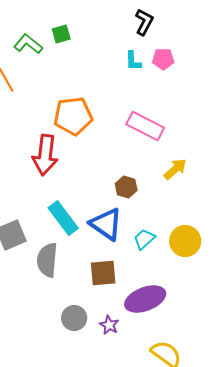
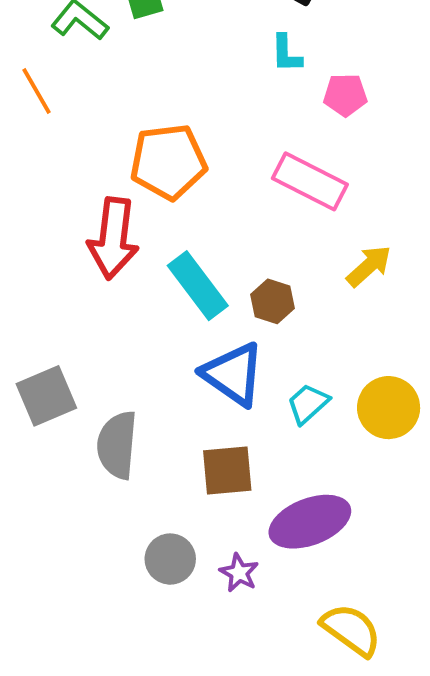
pink pentagon: (163, 59) -> (345, 95), moved
cyan rectangle: (63, 218) -> (198, 286), moved

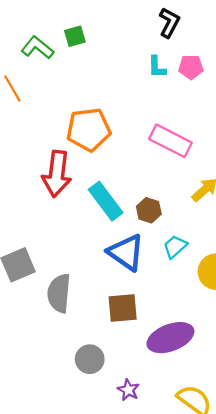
pink pentagon: (345, 95) -> (191, 67), moved
cyan trapezoid: (308, 404) -> (175, 247), moved
purple star: (239, 573) -> (128, 390), moved

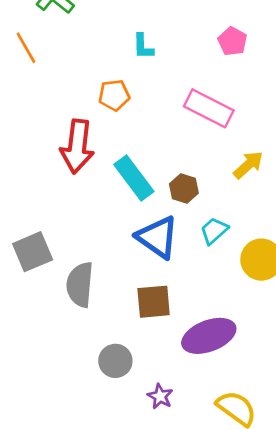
cyan L-shape: (157, 67) -> (143, 46), moved
pink pentagon: (191, 67) -> (232, 41), moved, turned 30
orange pentagon: (89, 129) -> (114, 95), size x0.6

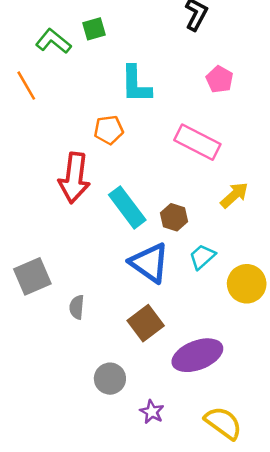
cyan L-shape: (143, 46) -> (136, 84), size x1.6
gray semicircle: (80, 285) -> (77, 307), size x0.6
brown square: (154, 302) -> (146, 323), turned -32

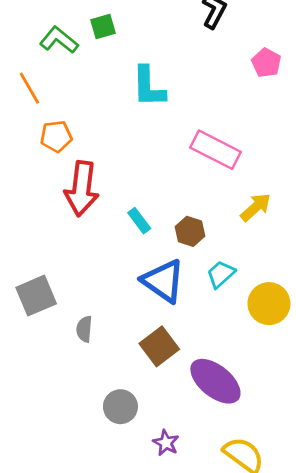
pink pentagon: (220, 79) -> (266, 63), moved
orange pentagon: (109, 130) -> (56, 136), moved
cyan rectangle: (127, 207) -> (139, 221), size x0.6
purple ellipse: (197, 355) -> (215, 381), turned 60

